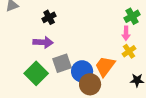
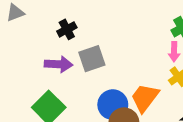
gray square: (62, 63) -> (92, 59), moved

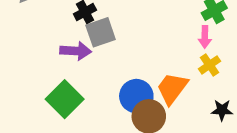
gray square: (92, 59) -> (101, 32), moved

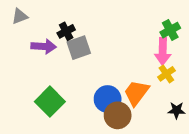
pink arrow: (205, 37) -> (163, 51), size x1.5
purple arrow: (76, 51) -> (44, 46), moved

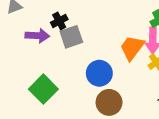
orange trapezoid: (136, 93) -> (132, 48), moved
blue circle: (108, 99) -> (99, 73), moved

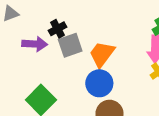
orange trapezoid: (132, 48) -> (102, 54), moved

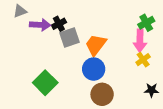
purple arrow: (35, 44) -> (40, 25), moved

